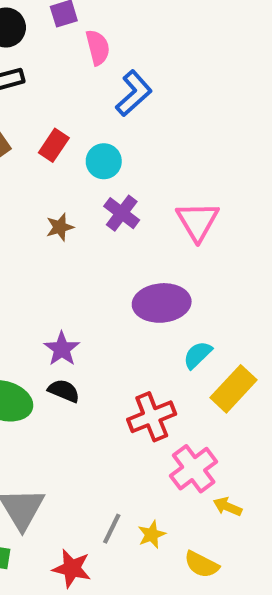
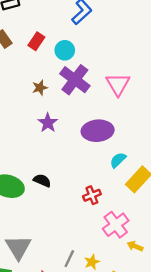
purple cross: (122, 213) -> (75, 80), size x1.5
purple star: (62, 349) -> (48, 123), moved
red cross: (152, 417) -> (92, 195), size x0.7

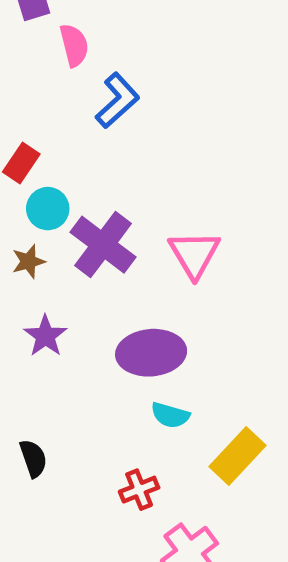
cyan circle: (65, 50) -> (48, 209), moved
cyan semicircle: (118, 160) -> (170, 415), moved, turned -120
black semicircle: (42, 180) -> (33, 458), turned 48

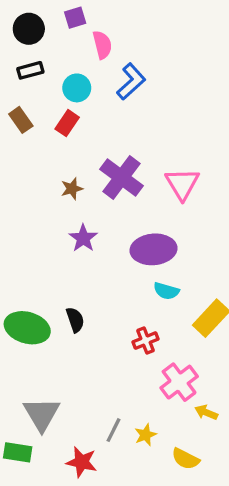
cyan circle: (48, 209) -> (77, 88), moved

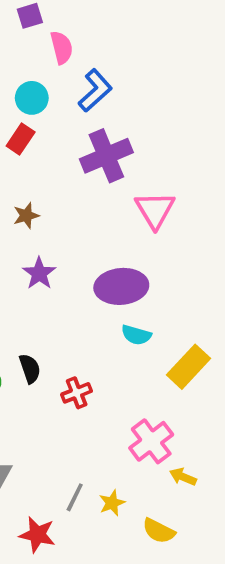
purple cross: (122, 177) -> (106, 156), moved, turned 30
red cross: (145, 341) -> (77, 393), moved

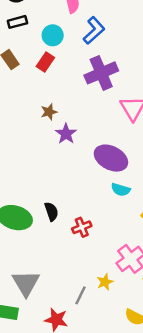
purple star: (39, 273) -> (66, 134), moved
purple ellipse: (121, 286) -> (111, 158), turned 32
yellow star: (112, 503) -> (105, 282), moved

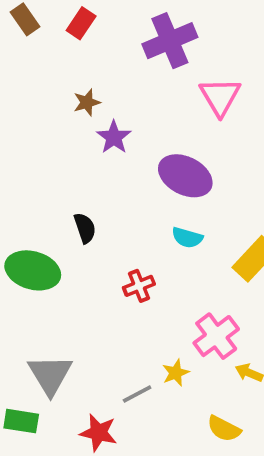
cyan semicircle: (121, 190) -> (187, 238), moved
black semicircle: (51, 211) -> (85, 228), moved
gray line: (81, 295) -> (137, 394), turned 36

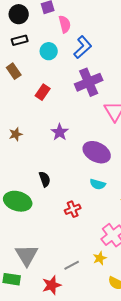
red rectangle: (81, 23) -> (43, 92), moved
brown star: (87, 102) -> (16, 134), moved
yellow star: (176, 373) -> (100, 258), moved
red star: (98, 433) -> (52, 285), turned -30

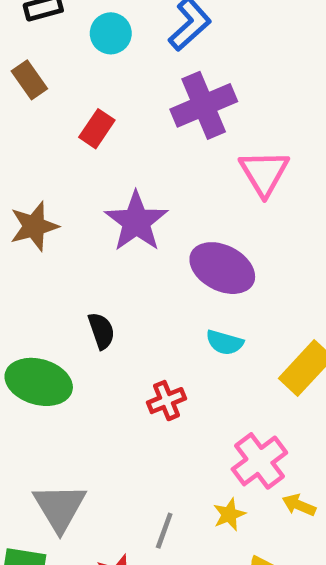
purple star: (60, 132) -> (136, 222), size x1.5
brown star: (16, 134) -> (34, 226), size x1.5
gray line: (72, 265) -> (164, 531), turned -42

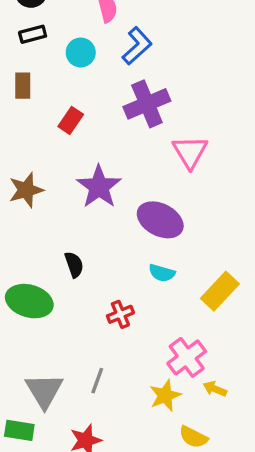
brown rectangle: (29, 80) -> (23, 86), turned 35
yellow star: (229, 514) -> (165, 396), size x1.4
gray line: (164, 531) -> (97, 381), moved

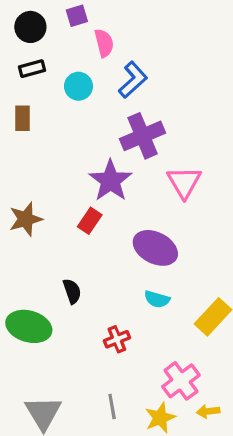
red rectangle: (71, 120) -> (90, 221), moved
purple star: (99, 187) -> (110, 181), moved
gray line: (97, 381) -> (112, 407), moved, turned -30
yellow arrow: (215, 389) -> (208, 411), turned -30

